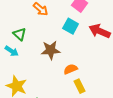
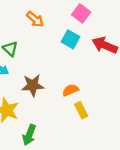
brown star: (51, 50) -> (33, 85), moved

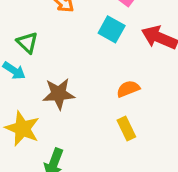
orange semicircle: (70, 90) -> (128, 89), moved

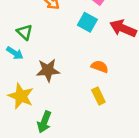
orange semicircle: (128, 89) -> (100, 67), turned 42

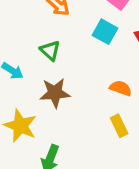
green triangle: (25, 32) -> (50, 50), moved

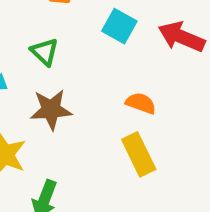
yellow rectangle: (119, 126) -> (139, 154), size x1.4

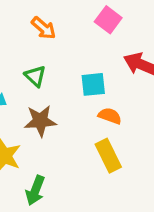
cyan square: (119, 26) -> (93, 84), moved, turned -35

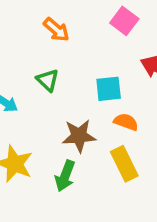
brown star: (40, 121) -> (79, 136), moved
green arrow: (35, 190) -> (65, 176), moved

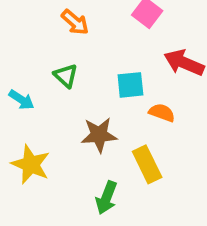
orange semicircle: (126, 122) -> (162, 113), moved
green arrow: (65, 176) -> (106, 198), moved

